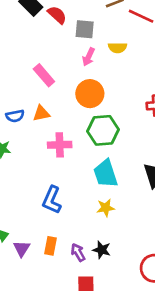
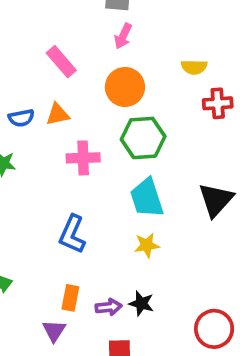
yellow semicircle: (117, 48) -> (194, 67), moved
purple triangle: (22, 249) -> (54, 331), moved
purple arrow: (78, 252) -> (109, 307), turned 114

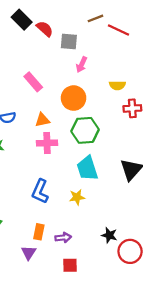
pink arrow: (123, 36) -> (82, 65), moved
orange triangle: (58, 114) -> (42, 120), moved
yellow star: (147, 245) -> (77, 197), moved
black star: (141, 303) -> (109, 235), moved

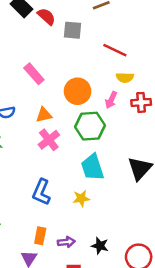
red line: (118, 30) -> (115, 50), moved
pink arrow: (82, 65) -> (111, 100), moved
pink cross: (47, 143) -> (49, 140), turned -36
black star: (109, 235) -> (100, 246), moved

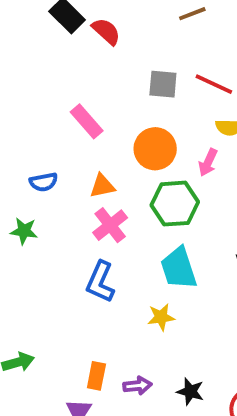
gray square: (73, 30) -> (163, 84), moved
blue L-shape: (41, 192) -> (100, 282), moved

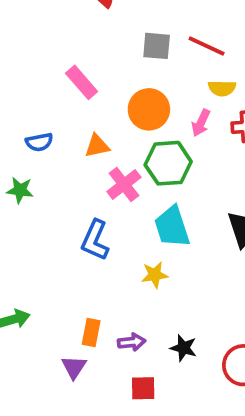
pink cross: (110, 225) -> (124, 184), moved

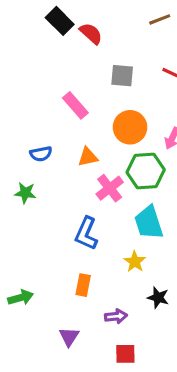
gray square: (157, 46) -> (122, 76), moved
yellow star: (155, 275) -> (135, 262), turned -30
orange rectangle: (91, 333) -> (83, 285), moved
black star: (184, 348) -> (158, 298), moved

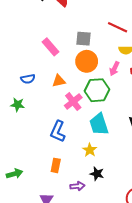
gray square: (122, 76) -> (84, 39), moved
black star: (158, 298) -> (97, 174), moved

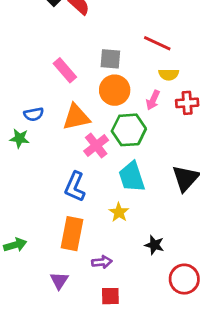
orange triangle: (59, 81) -> (76, 117), size x1.5
green star: (18, 105) -> (19, 138), moved
orange rectangle: (56, 165) -> (72, 234), size x1.6
black star: (97, 174) -> (154, 245), moved

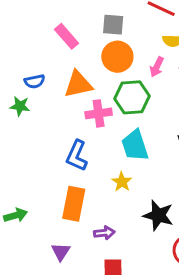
pink cross: (96, 146) -> (99, 113), turned 30
black star: (154, 245) -> (158, 215), size x1.5

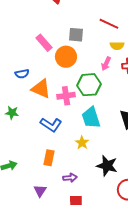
orange circle: (117, 57) -> (66, 57), moved
orange triangle: (78, 84) -> (41, 89), moved, turned 35
green star: (20, 106) -> (12, 113), moved
blue L-shape: (77, 156) -> (51, 125), turned -80
orange rectangle: (74, 204) -> (49, 158), size x0.7

